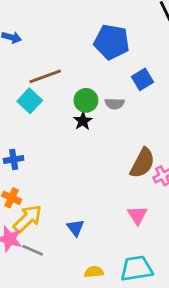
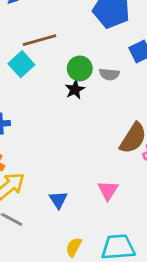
pink triangle: (137, 215) -> (108, 190), moved
yellow semicircle: (94, 272) -> (74, 247), turned -60

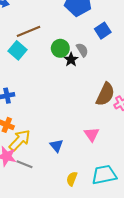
gray semicircle: (109, 74) -> (82, 50), turned -120
black star: (75, 89) -> (71, 60), moved

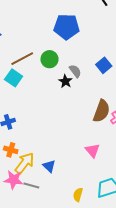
blue square: (103, 31) -> (104, 65), moved
green circle: (60, 48) -> (49, 59), moved
blue triangle: (56, 146) -> (49, 166), moved

